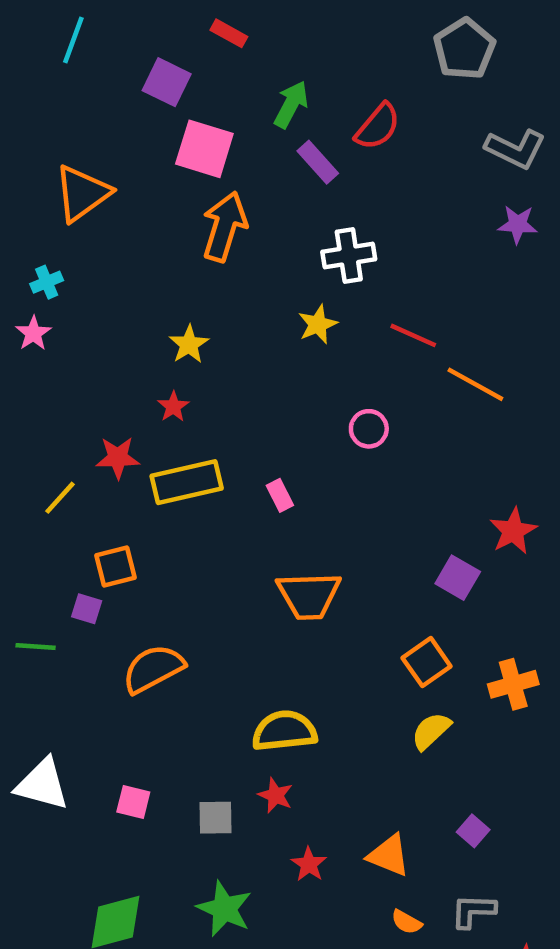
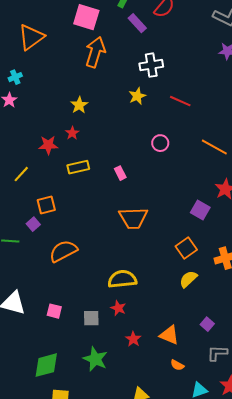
orange line: (475, 384) -> (214, 147), moved
red star: (118, 458) -> (48, 145), moved
yellow rectangle: (187, 482) -> (78, 167), size x0.7
purple square: (87, 609) -> (33, 224), turned 32
gray L-shape: (473, 911) -> (217, 353), moved

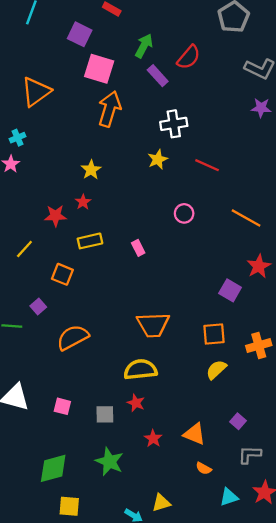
orange square: (46, 205) -> (62, 274), moved, turned 36
orange trapezoid: (133, 218) -> (153, 325), moved
orange square: (186, 248) -> (214, 334), turned 30

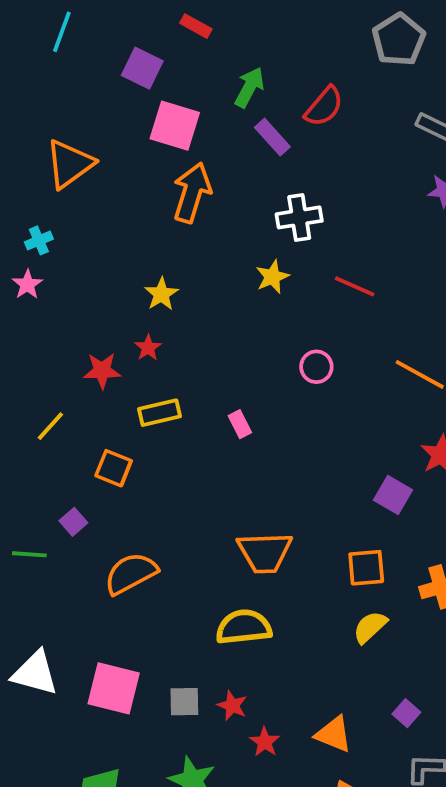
red star: (136, 403) -> (232, 706), moved
pink square: (62, 406) -> (114, 688), size x1.8

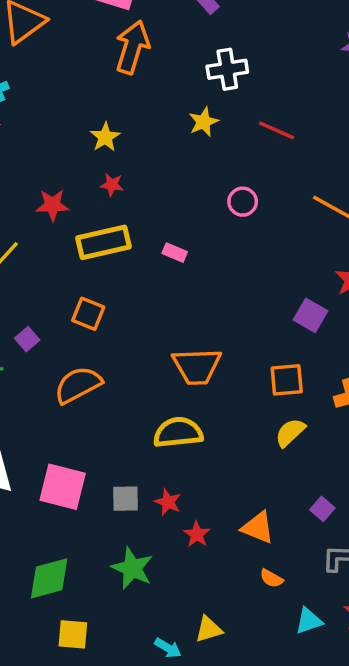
red star: (148, 348) -> (112, 185), moved, turned -30
yellow rectangle: (159, 413) -> (103, 242), size x1.4
pink rectangle: (240, 424) -> (175, 253), turned -40
orange square: (114, 468) -> (88, 314), moved

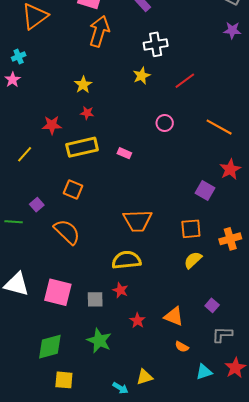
red line: (277, 130) -> (185, 81), turned -60
orange semicircle: (78, 385) -> (67, 232), turned 72
red star: (168, 502) -> (120, 290), moved

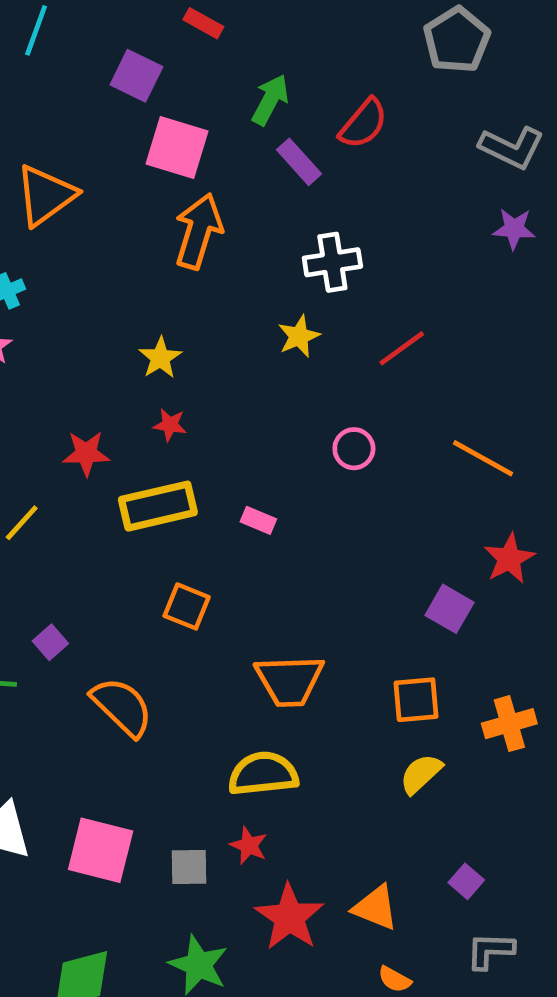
orange square: (73, 190) -> (187, 606), moved
red star: (137, 320) -> (289, 917), size x1.8

